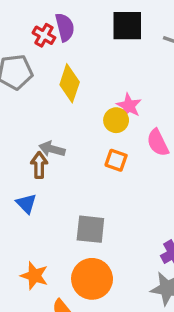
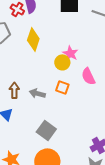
gray arrow: (52, 149) -> (37, 93), moved
gray square: (90, 229) -> (46, 130), turned 30

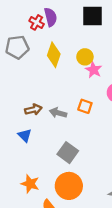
yellow circle: (62, 62) -> (85, 57), moved
brown arrow: (14, 90) -> (33, 110), turned 77

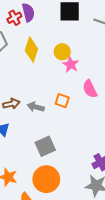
red cross: (37, 22) -> (14, 18), turned 32
gray square: (68, 153) -> (45, 146), turned 30

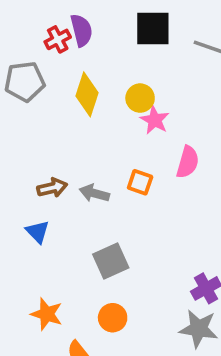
pink semicircle: (90, 89) -> (188, 162), turned -138
orange circle: (46, 179) -> (113, 318), size x0.6

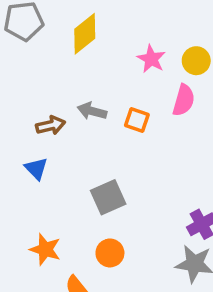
yellow diamond: (87, 94) -> (85, 34), turned 33
yellow circle: (140, 98) -> (196, 61), moved
gray arrow: (94, 193) -> (92, 111), moved

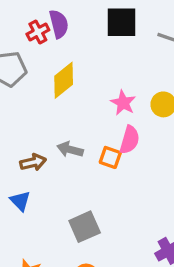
pink semicircle: (184, 100) -> (130, 140), moved

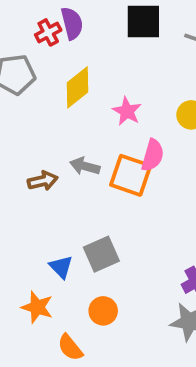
pink star: (123, 103) -> (127, 111), moved
orange square: (110, 157) -> (131, 175), size x1.6
blue triangle: (20, 201) -> (61, 267), moved

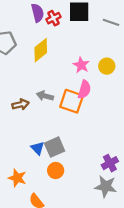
red cross: (48, 32) -> (53, 18), moved
pink star: (127, 111) -> (81, 65), moved
blue triangle: (61, 267) -> (38, 148), moved
orange circle: (103, 311) -> (56, 170), moved

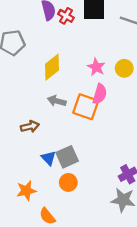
red cross: (53, 18) -> (66, 16), turned -32
yellow diamond: (41, 50) -> (52, 67), moved
brown arrow: (20, 104) -> (30, 127), moved
orange star: (17, 178) -> (26, 191), turned -30

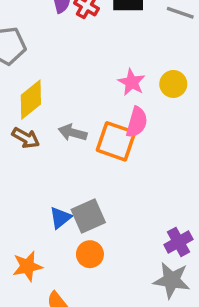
yellow diamond: (52, 67) -> (31, 100), moved
brown arrow: (30, 127) -> (26, 138), moved, turned 42
blue triangle: (49, 158) -> (60, 218), turned 35

